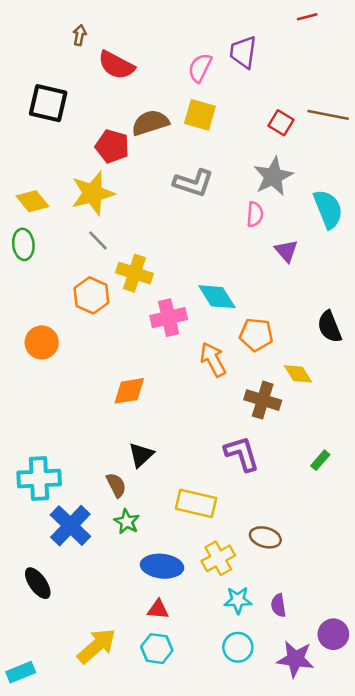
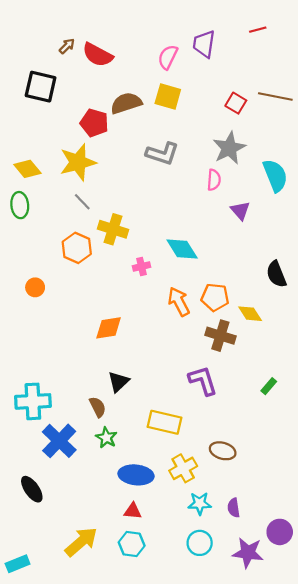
red line: (307, 17) -> (258, 30), moved
brown arrow: (80, 35) -> (67, 46), moved, turned 35
pink cross: (169, 318) -> (141, 267), size x0.6
orange pentagon: (256, 335) -> (215, 297), moved
orange circle: (42, 342) -> (35, 287), size x0.7

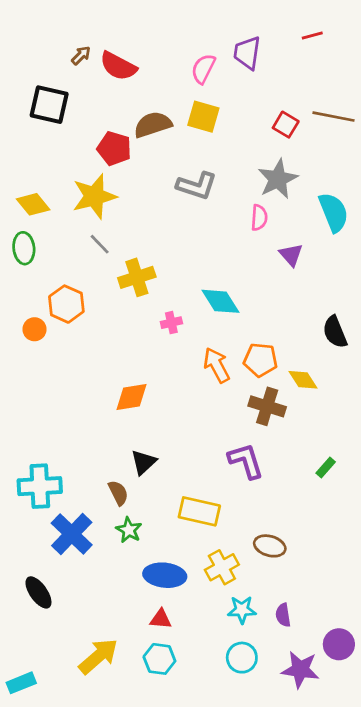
yellow cross: (113, 229) -> (137, 277), turned -36
orange hexagon: (77, 248) -> (66, 304), moved
orange circle: (35, 287) -> (34, 329), moved

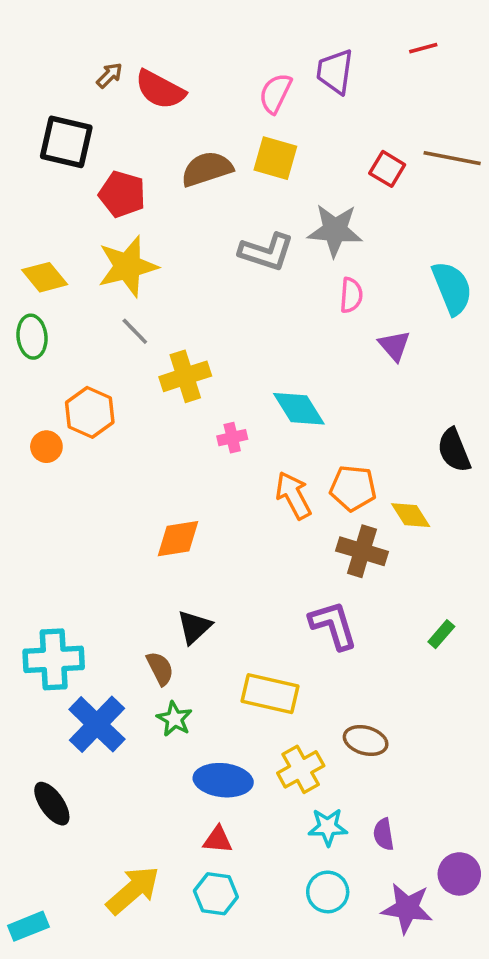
red pentagon: (114, 148) -> (122, 194), moved
gray star: (278, 179) -> (335, 230), moved, turned 30

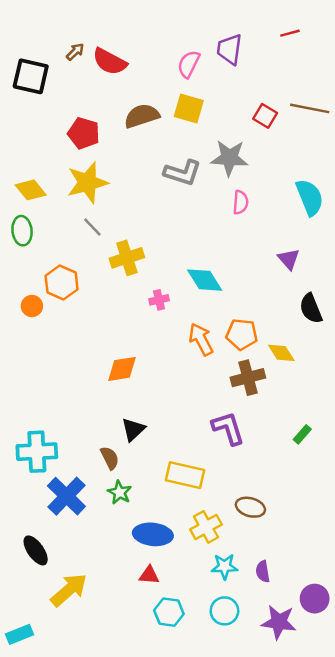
black square: (66, 142) -> (31, 76), moved
purple triangle: (394, 346) -> (289, 259), moved
brown cross: (362, 551) -> (248, 378), turned -32
yellow arrow: (133, 890) -> (69, 590), moved
cyan hexagon: (216, 894) -> (169, 612), moved

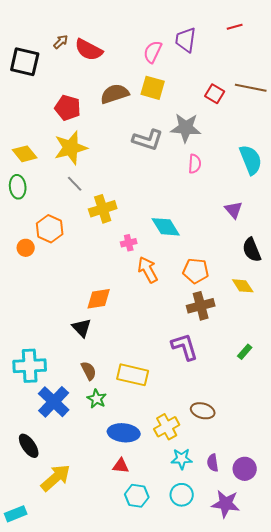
orange arrow: (201, 339) -> (148, 270), moved
yellow diamond: (281, 353) -> (243, 286), moved
black triangle: (133, 429) -> (82, 328), moved, turned -30
yellow rectangle: (185, 475) -> (133, 375), moved
purple circle: (315, 599) -> (245, 469), moved

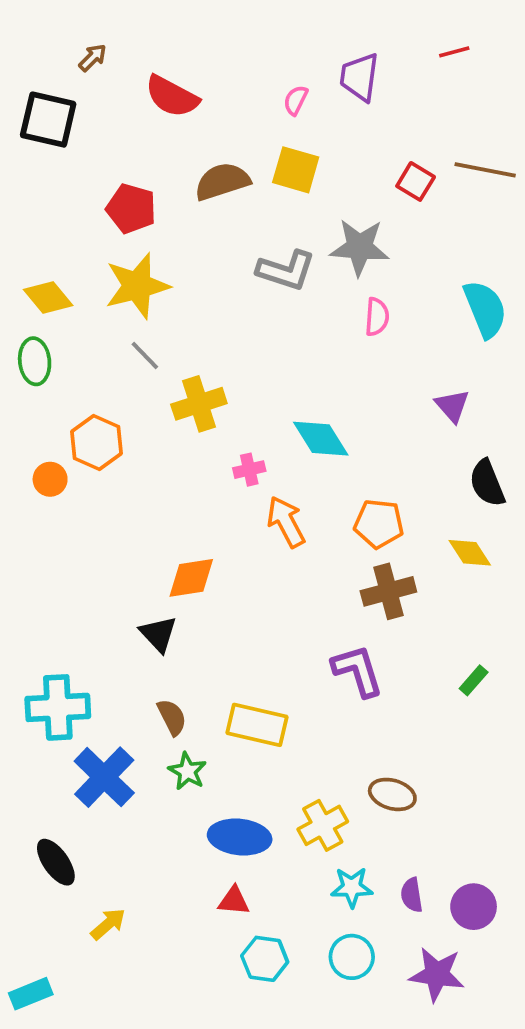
brown arrow: (61, 42) -> (93, 58), moved
pink semicircle: (153, 52) -> (296, 100), size x0.7
yellow arrow: (56, 478) -> (108, 924), size x0.6

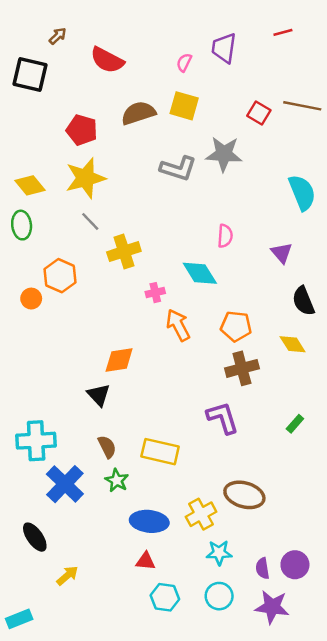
pink semicircle: (377, 317) -> (225, 236), moved
brown ellipse: (392, 794) -> (244, 495), size x1.4
purple semicircle: (412, 895) -> (262, 568), moved

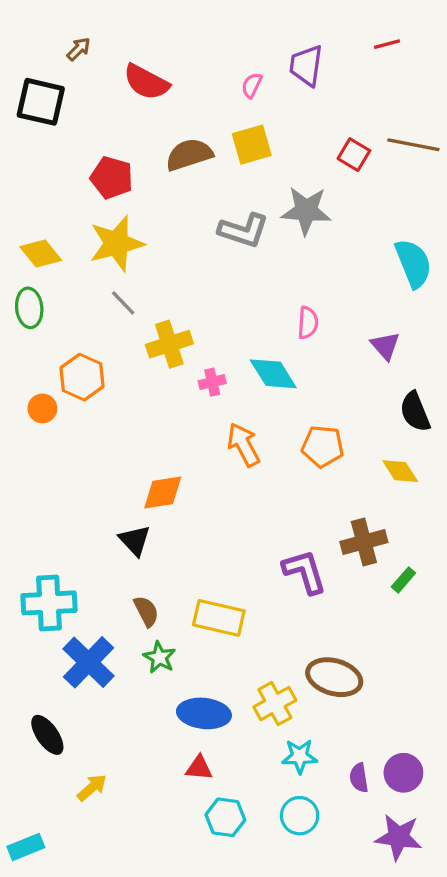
yellow square: (184, 106) -> (252, 145), turned -32
pink cross: (155, 293) -> (212, 382), moved
brown cross: (242, 368) -> (364, 542), moved
purple star: (272, 607) -> (398, 837), moved

